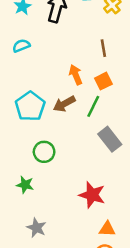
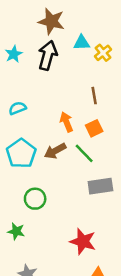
cyan semicircle: (21, 46) -> (17, 108), moved
green line: (93, 106) -> (84, 153), turned -70
gray rectangle: (110, 139) -> (100, 186), turned -60

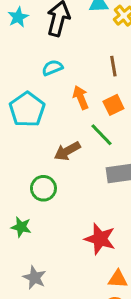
cyan semicircle: (17, 108) -> (52, 68), moved
brown arrow: (55, 151) -> (67, 151), moved
cyan pentagon: (21, 153) -> (27, 109), moved

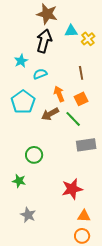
cyan star: (18, 17) -> (21, 61), moved
brown arrow: (67, 151) -> (50, 114), moved
red star: (100, 239) -> (72, 189), turned -30

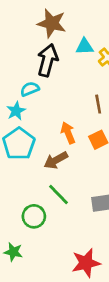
cyan star: (21, 61) -> (16, 111), moved
cyan semicircle: (40, 74) -> (30, 89), moved
green line: (73, 119) -> (59, 194), moved

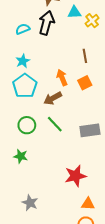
cyan semicircle: (30, 89) -> (23, 29), moved
green circle: (34, 216) -> (27, 125), moved
green star: (13, 252) -> (21, 156), moved

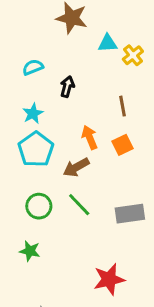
black arrow: (46, 23) -> (67, 87), moved, size x0.6

